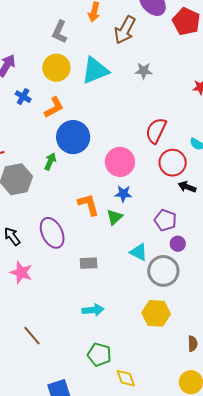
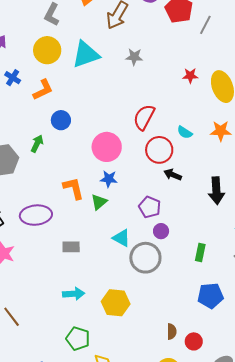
blue circle: (73, 137) -> (61, 120), size x0.6
purple ellipse: (52, 233) -> (36, 215), turned -72
yellow hexagon: (156, 313) -> (116, 303), moved

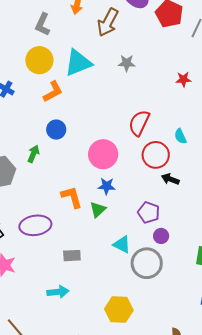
orange L-shape: (43, 90) -> (53, 92), moved
cyan semicircle: (185, 132) -> (180, 136), turned 35
cyan arrow: (74, 294) -> (58, 292), moved

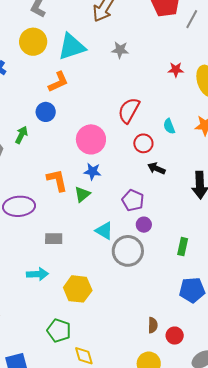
orange L-shape: (53, 92) -> (58, 82), moved
red circle: (156, 155) -> (143, 143), size x0.7
yellow hexagon: (119, 310) -> (78, 289), moved

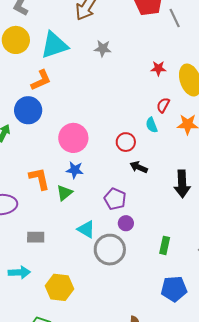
gray line: (192, 19) -> (175, 18), turned -54
red semicircle: (129, 110) -> (163, 105), moved, size x0.6
blue circle: (46, 112) -> (28, 110), size x1.4

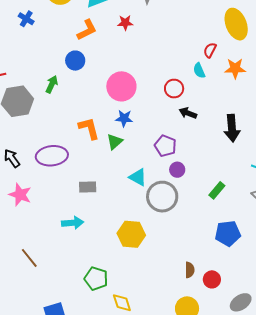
red star: (158, 68) -> (125, 23), moved
blue circle: (28, 110) -> (75, 61), size x0.7
green rectangle: (165, 245) -> (217, 190), turned 30
yellow hexagon: (60, 287) -> (131, 234), moved

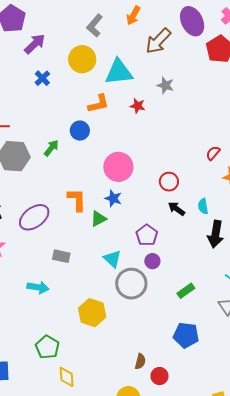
cyan semicircle: (199, 71) -> (203, 206), moved
purple ellipse: (52, 156) -> (34, 217), turned -44

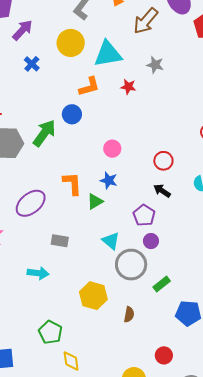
green arrow: (51, 148) -> (44, 133), size x1.6
pink circle: (118, 167) -> (112, 149), size x0.6
black arrow: (176, 209) -> (162, 191), moved
green rectangle: (186, 291) -> (162, 284), moved
brown semicircle: (140, 361) -> (129, 315), moved

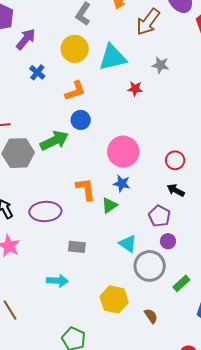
orange L-shape: (89, 87) -> (75, 91), moved
green arrow: (44, 133) -> (54, 141), turned 32
pink circle: (112, 149) -> (123, 152), size x1.8
purple ellipse: (31, 203) -> (45, 211), turned 40
brown semicircle: (129, 315) -> (151, 316), turned -42

